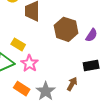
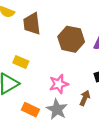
pink star: (30, 63) -> (59, 84), moved, turned 30

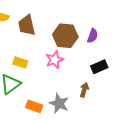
pink star: (59, 84) -> (55, 60), moved

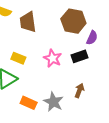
brown hexagon: (65, 36) -> (73, 21), moved
pink star: (55, 60) -> (53, 58), turned -30
black rectangle: (99, 67) -> (80, 56), moved

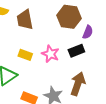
yellow rectangle: (18, 58) -> (25, 55), moved
brown arrow: (79, 91) -> (78, 84), size x1.6

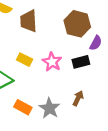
brown arrow: (78, 84) -> (78, 98), size x0.6

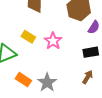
black rectangle: (81, 62) -> (91, 52), moved
brown arrow: (78, 98) -> (88, 77), moved

